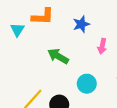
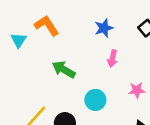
orange L-shape: (43, 17) -> (47, 26), turned -125
blue star: (81, 24) -> (104, 28), moved

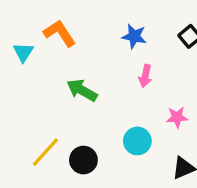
blue star: (104, 28) -> (134, 36), turned 30
cyan circle: (95, 100) -> (137, 141), moved

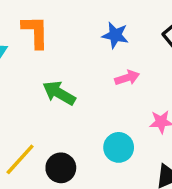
orange L-shape: (60, 33) -> (35, 32), turned 32
pink arrow: (145, 76) -> (127, 78), turned -120

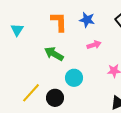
orange L-shape: (35, 32) -> (59, 22), moved
cyan circle: (119, 147) -> (74, 78), moved

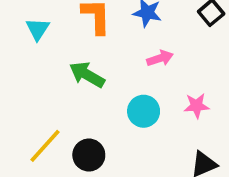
cyan triangle: (17, 30) -> (38, 29), moved
cyan circle: (74, 78) -> (144, 111), moved

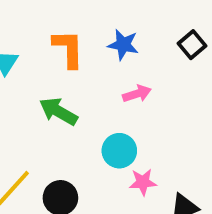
pink star: (197, 106) -> (143, 182), moved

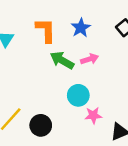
blue star: (123, 45) -> (81, 28), turned 30
green arrow: (58, 111) -> (62, 60), moved

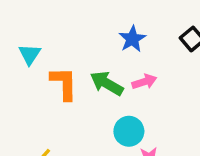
orange L-shape: (46, 30) -> (64, 83), moved

